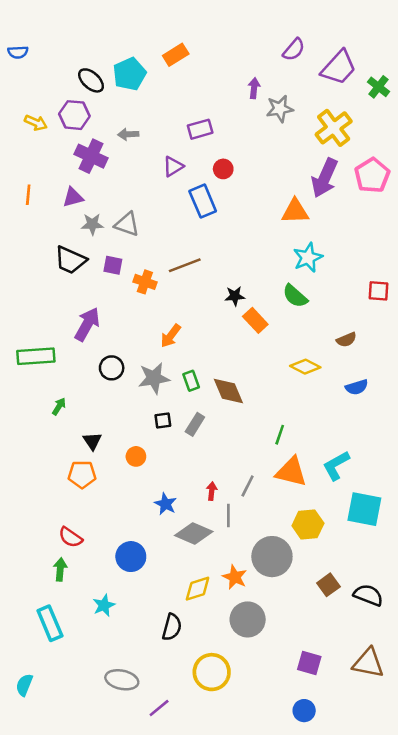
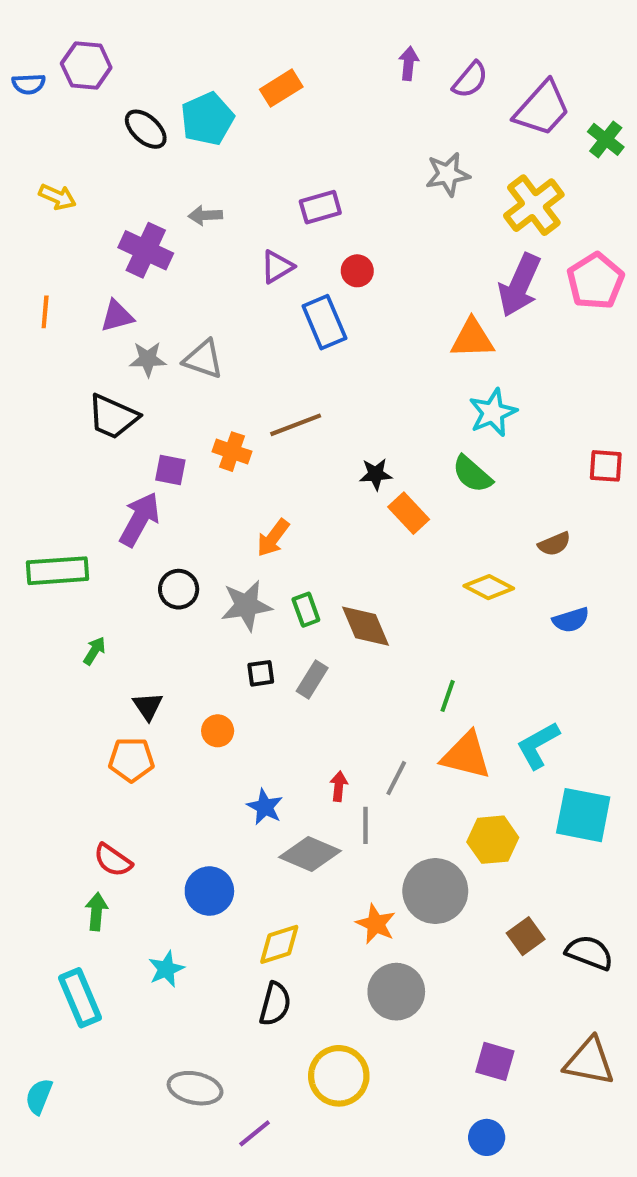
purple arrow: (254, 88) -> (409, 63), moved
purple hexagon: (74, 115) -> (86, 65), moved
purple square: (113, 265) -> (170, 470), moved
yellow diamond: (198, 589) -> (279, 944), moved

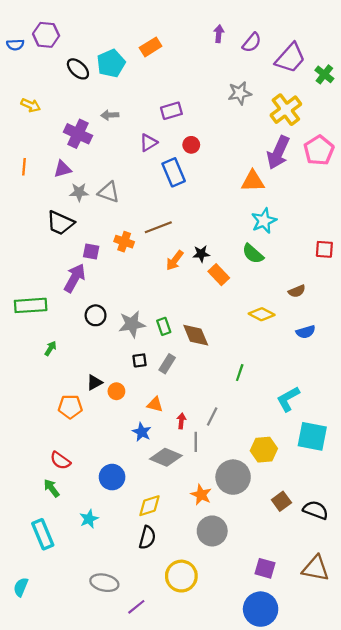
orange arrow: (273, 538) -> (175, 260), moved
black triangle: (148, 706) -> (94, 382), moved, turned 35
orange triangle: (466, 755) -> (155, 404), moved, size x0.6
green arrow: (96, 912) -> (52, 488), turned -42
blue circle: (487, 1137) -> (261, 609), size x1.8

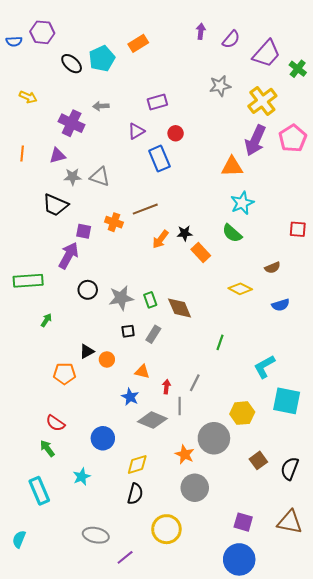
black semicircle: (316, 510) -> (290, 469), turned -90

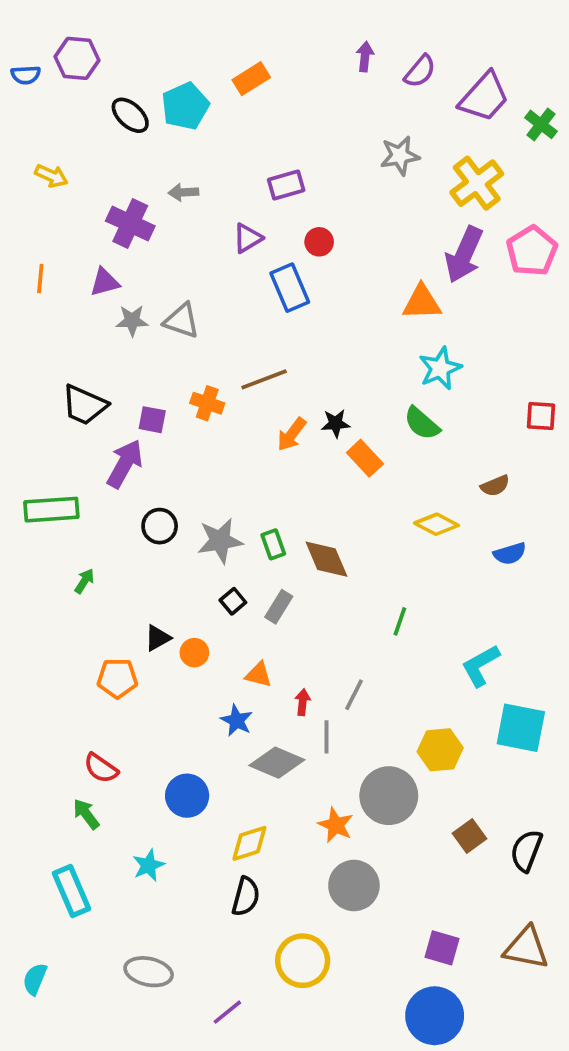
black trapezoid: (55, 205) -> (84, 405), moved
black square: (128, 331) -> (233, 601), turned -32
gray ellipse: (96, 535) -> (149, 972), moved

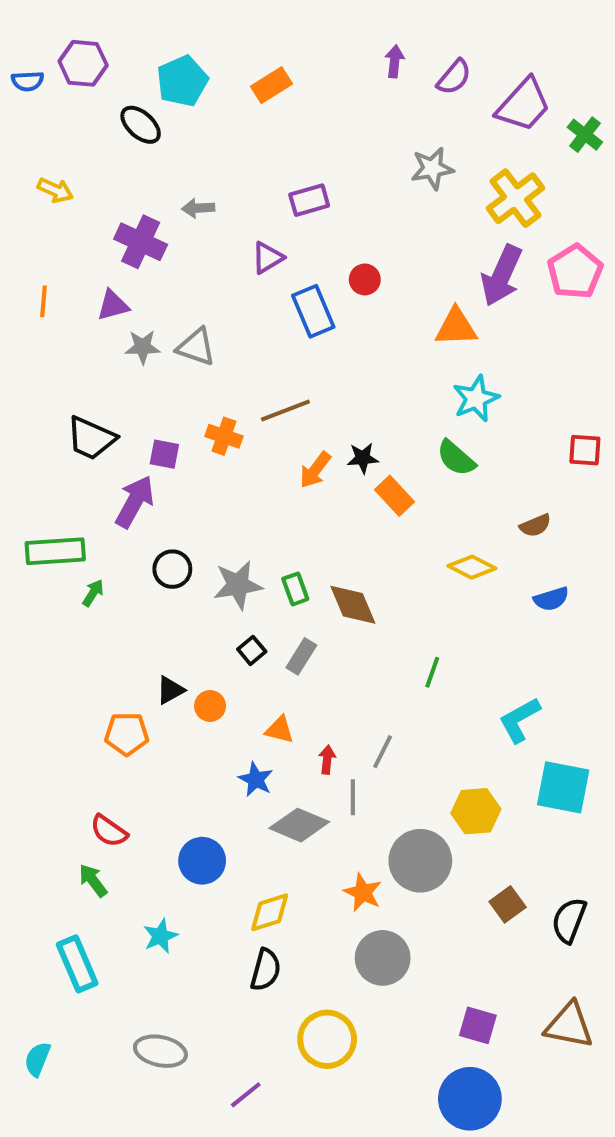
cyan pentagon: (185, 106) -> (182, 81), moved
red circle: (319, 242) -> (365, 279), moved
green arrow: (84, 581) -> (93, 593), moved

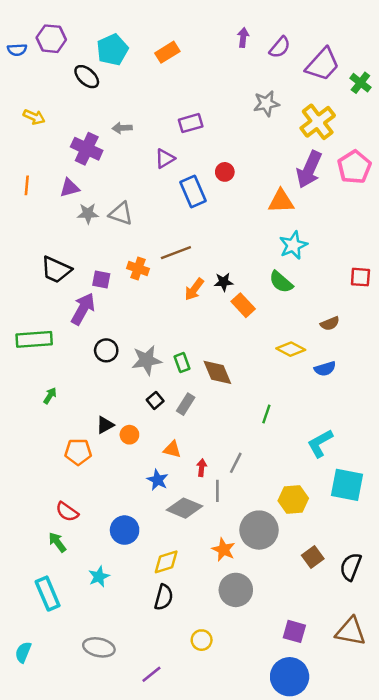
green arrow: (93, 593) -> (50, 396), moved
blue semicircle: (551, 599) -> (325, 369), moved
yellow circle: (327, 1039) -> (202, 640), size x0.6

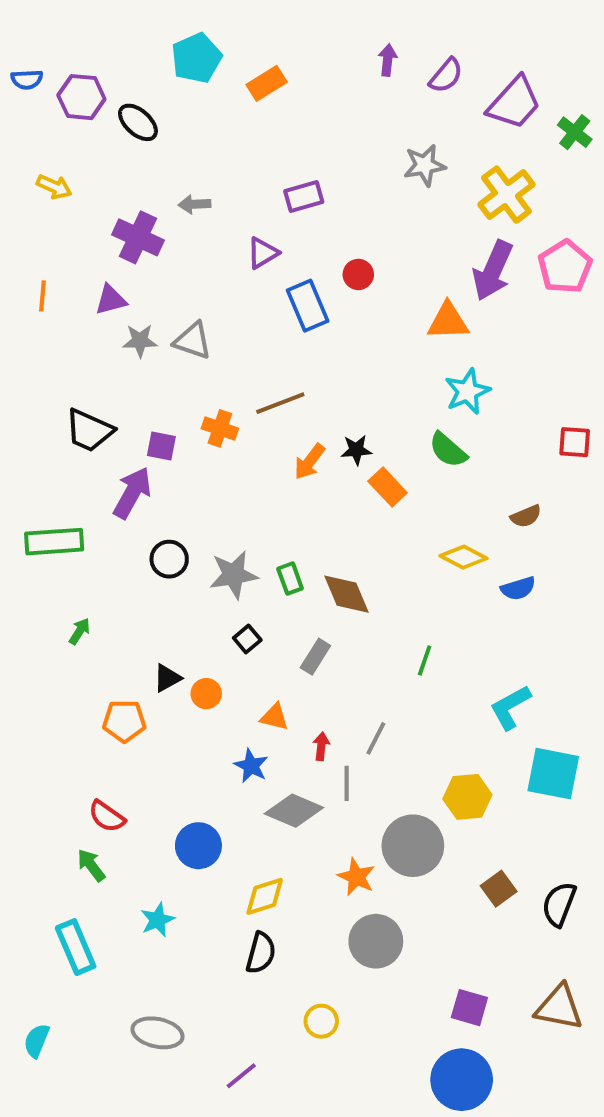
purple hexagon: (51, 39) -> (81, 97), moved
cyan pentagon: (112, 50) -> (196, 58), moved
gray rectangle: (186, 404) -> (315, 657), moved

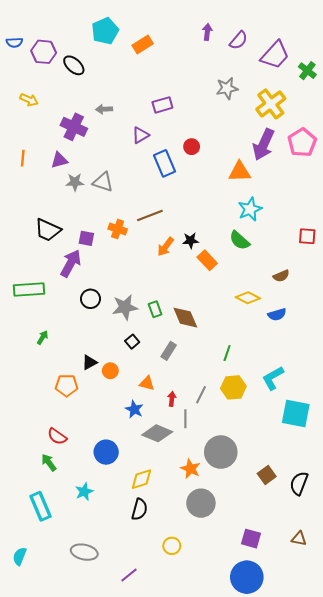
yellow hexagon: (467, 797) -> (233, 387), moved
brown triangle: (559, 1008) -> (299, 539), size x0.6

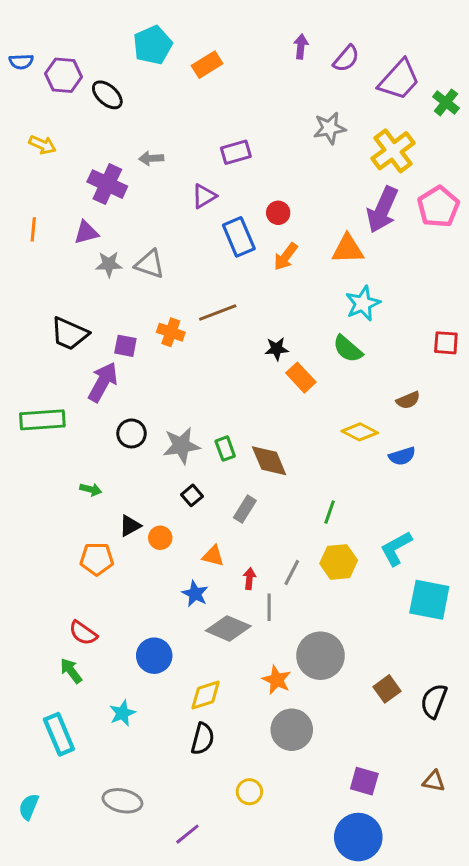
orange arrow: (166, 247) -> (286, 257), moved
green arrow: (43, 337) -> (91, 489), moved, turned 72

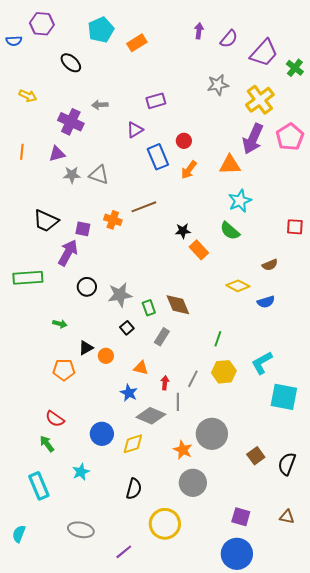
purple hexagon: (63, 75) -> (42, 24), moved
green rectangle: (225, 449) -> (149, 308), moved
yellow diamond: (206, 695) -> (133, 444), moved
yellow circle: (249, 792) -> (165, 524), size x1.8

